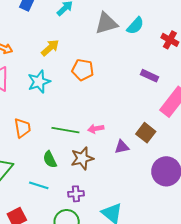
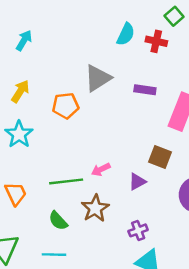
gray triangle: (106, 23) -> (98, 78), moved
cyan semicircle: (135, 26) -> (126, 34), moved
purple cross: (76, 194) -> (138, 230), moved

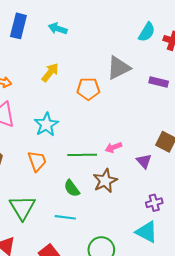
cyan arrow: (24, 40) -> (58, 29), turned -108
cyan star: (19, 134) -> (46, 125), moved
purple triangle: (137, 182) -> (144, 161), turned -49
purple cross: (138, 230) -> (154, 203), moved

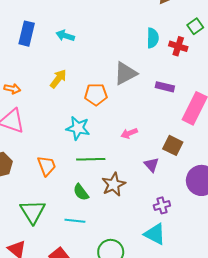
cyan semicircle: (147, 32) -> (153, 38), turned -30
cyan star: (46, 125) -> (78, 128), moved, turned -30
pink arrow: (113, 147) -> (129, 133), moved

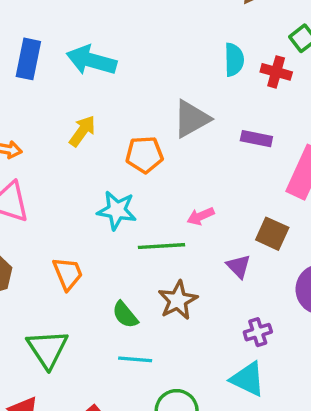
cyan arrow: (65, 36) -> (91, 60), size x1.6
green line: (91, 159) -> (162, 246), moved
cyan line: (75, 221) -> (135, 359), moved

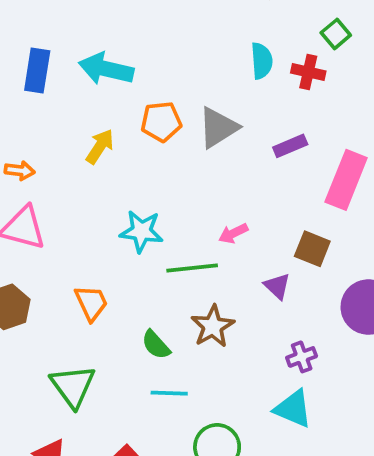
purple rectangle: (256, 139) -> (290, 146), turned -32
orange pentagon: (144, 155) -> (161, 122), moved

